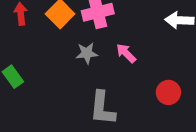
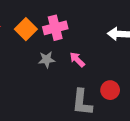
gray L-shape: (102, 108) -> (82, 102), moved

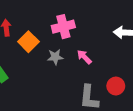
orange square: (26, 29) -> (28, 42), moved

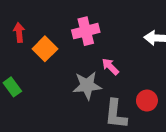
gray star: (55, 57) -> (87, 86), moved, size x1.5

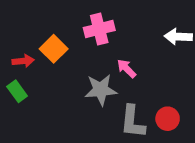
red arrow: (19, 32) -> (23, 61), moved, turned 90
red circle: (147, 100) -> (168, 119), moved

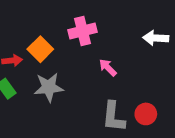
gray star: (101, 90) -> (49, 87), moved

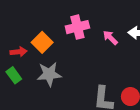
pink arrow: (108, 68) -> (110, 38), moved

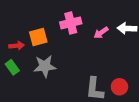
pink arrow: (110, 38) -> (101, 33), turned -80
orange square: (42, 42) -> (38, 37), turned 30

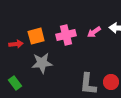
pink cross: (71, 23) -> (66, 35), moved
green rectangle: (12, 67) -> (15, 83), moved

